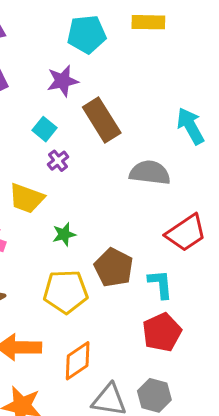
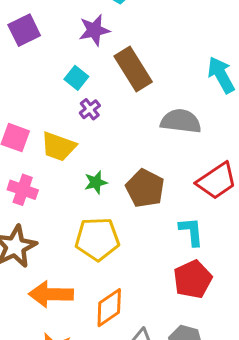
brown pentagon: (114, 267) -> (145, 188), moved

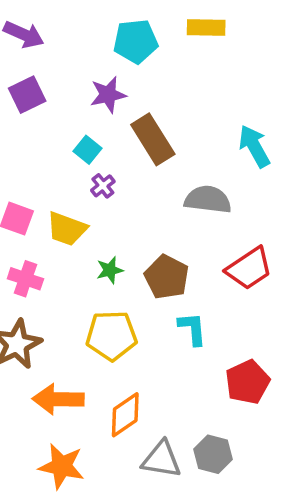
cyan L-shape: (191, 232) -> (192, 329), moved
red pentagon: (193, 279) -> (247, 382), moved

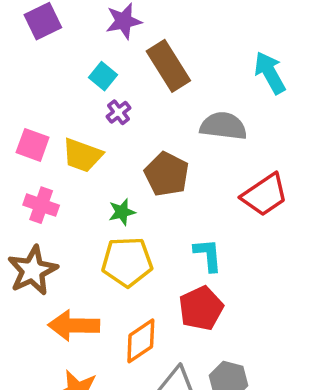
green star: (110, 270) -> (122, 212), moved
brown pentagon: (167, 277) -> (167, 174), moved
red pentagon: (247, 382) -> (201, 308), moved

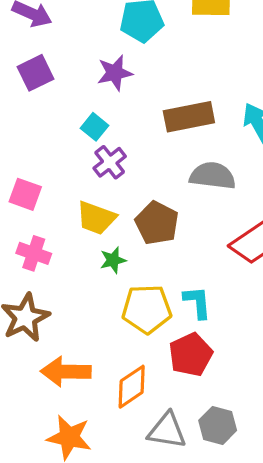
brown rectangle: (168, 66) -> (189, 117), moved, turned -69
purple cross: (118, 112) -> (110, 162), size x1.4
yellow trapezoid: (82, 155) -> (96, 218), moved
yellow pentagon: (127, 262) -> (147, 309), moved

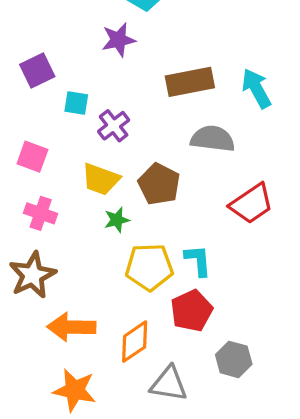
purple square: (35, 73) -> (37, 71), moved
cyan square: (94, 127) -> (76, 103), moved, turned -30
gray hexagon: (218, 425) -> (234, 359), moved

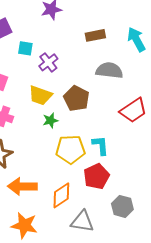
brown rectangle: (190, 82) -> (95, 35), size x0.7

